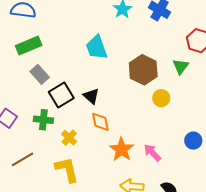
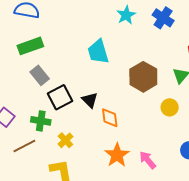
yellow circle: (161, 98) -> (170, 107), moved
orange diamond: (100, 122) -> (110, 118), moved
brown line: (22, 159) -> (24, 146), moved

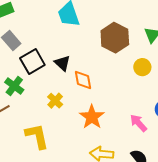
green cross: (41, 121) -> (14, 86), turned 30
yellow cross: (65, 140) -> (55, 101), moved
pink arrow: (148, 160) -> (138, 123), moved

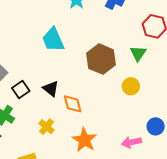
black square: (32, 62) -> (21, 89), size x0.7
pink arrow: (138, 123) -> (131, 142), turned -54

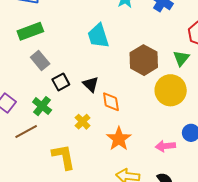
yellow circle: (131, 86) -> (171, 90), size x1.8

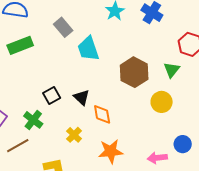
gray rectangle: (40, 61) -> (63, 27), moved
yellow circle: (171, 90) -> (162, 102), size x0.7
orange star: (119, 139) -> (111, 151), turned 30

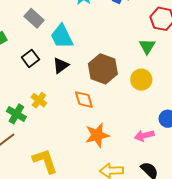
brown hexagon: (134, 72) -> (103, 69), moved
black square: (52, 96) -> (30, 58), moved
black triangle: (82, 97) -> (61, 65), moved, turned 48
yellow cross: (74, 135) -> (39, 100), moved

